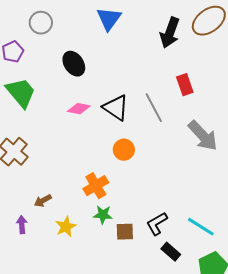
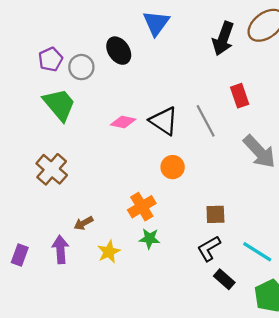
gray circle: (41, 23) -> (81, 67), moved
black ellipse: (74, 64) -> (119, 51), moved
purple arrow: (22, 225) -> (60, 250), size x1.4
brown square: (125, 232) -> (215, 214), moved

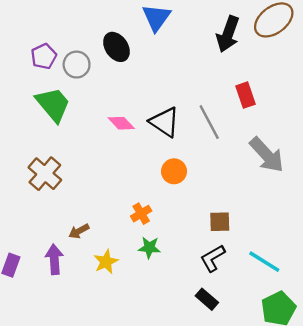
pink diamond: (123, 122) -> (121, 123), turned 35
orange cross: (142, 207) -> (141, 214), size x0.7
black rectangle: (224, 279) -> (207, 299), moved

